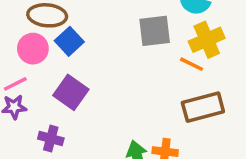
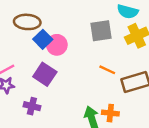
pink circle: (33, 49) -> (57, 45), moved
orange line: (192, 64) -> (107, 70), moved

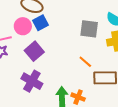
pink circle: (57, 45) -> (23, 26), moved
purple cross: (32, 106) -> (32, 81), moved, size x1.5

